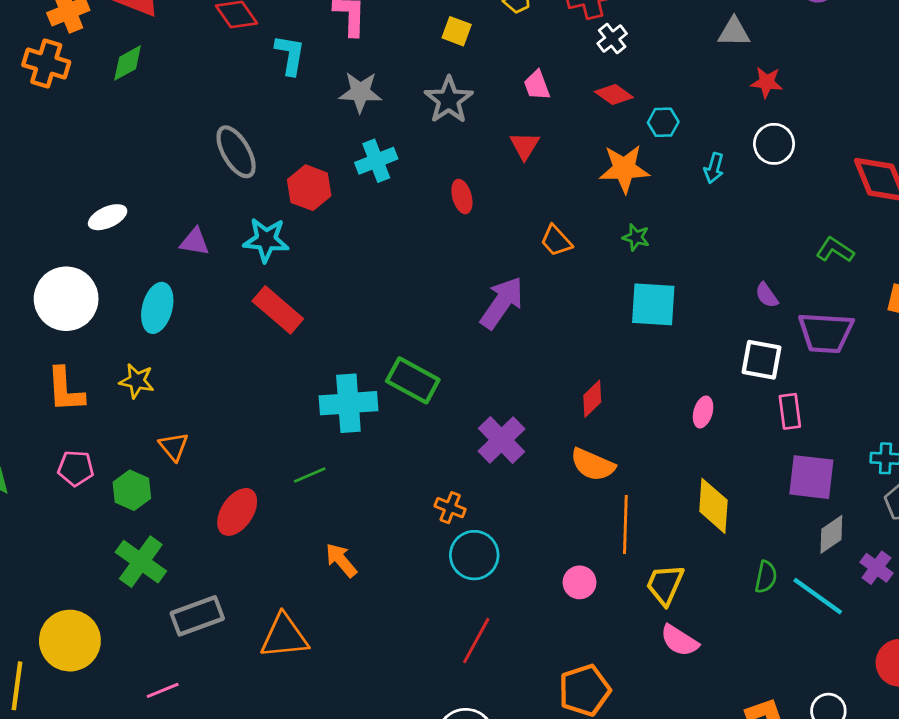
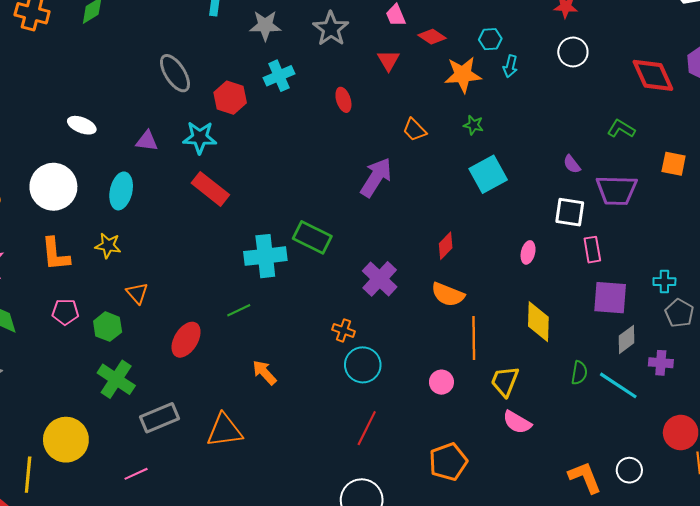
red diamond: (614, 95) -> (432, 37), moved
cyan arrow: (714, 168) -> (510, 66), moved
white ellipse: (108, 217) -> (82, 125), turned 48
cyan square: (653, 304) -> (488, 174), turned -30
purple cross: (876, 568) -> (661, 363), turned -30

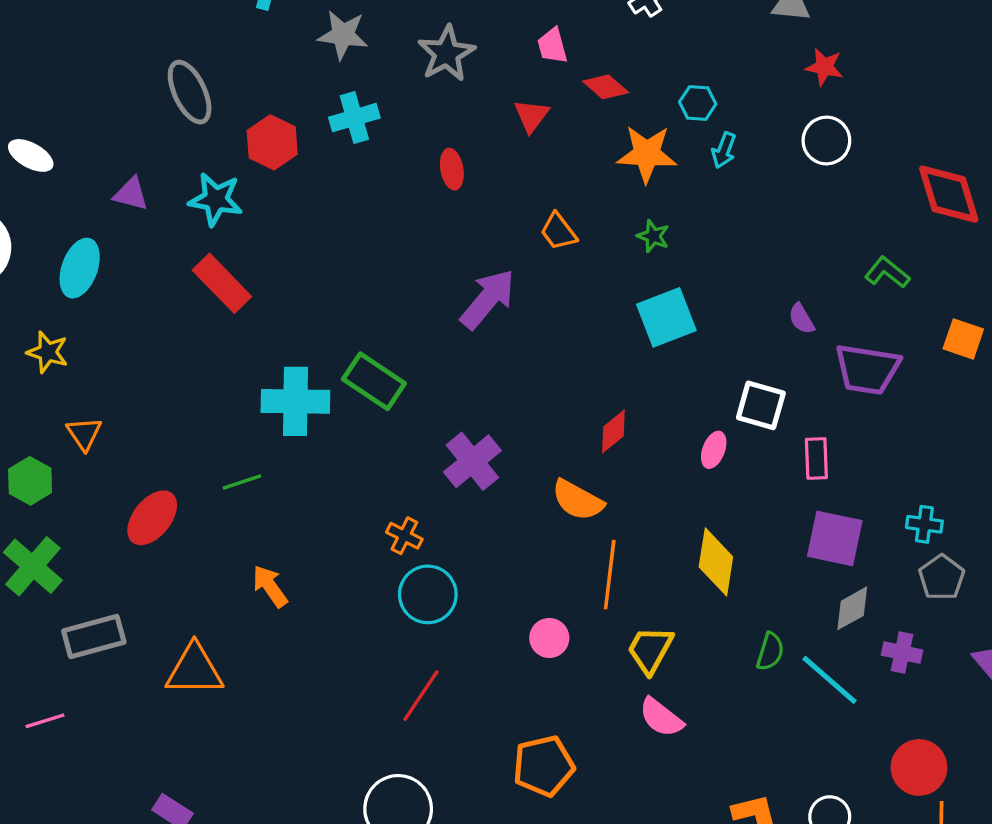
white square: (570, 212) -> (761, 405), moved
red diamond: (446, 246) -> (613, 431), moved

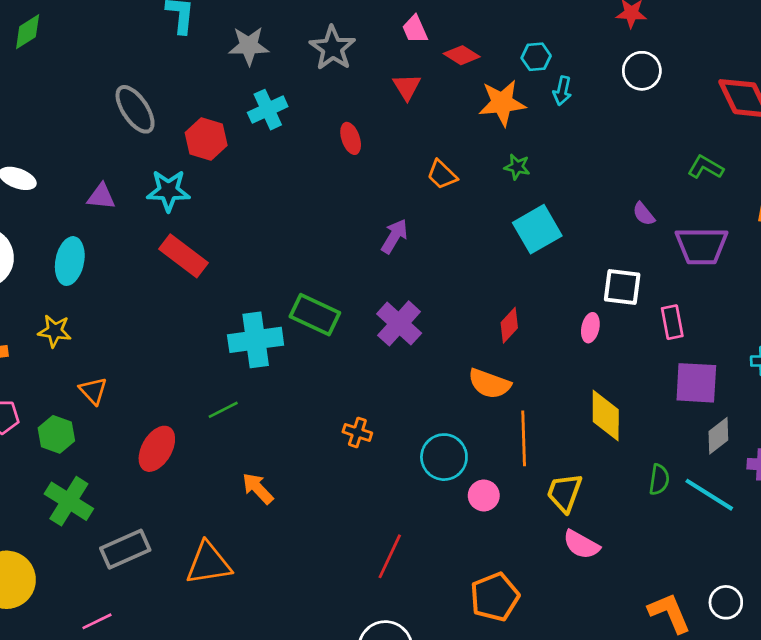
purple arrow: (488, 299) -> (394, 236), size x0.7
purple cross: (472, 461) -> (399, 323), moved
cyan circle: (428, 594) -> (444, 457), moved

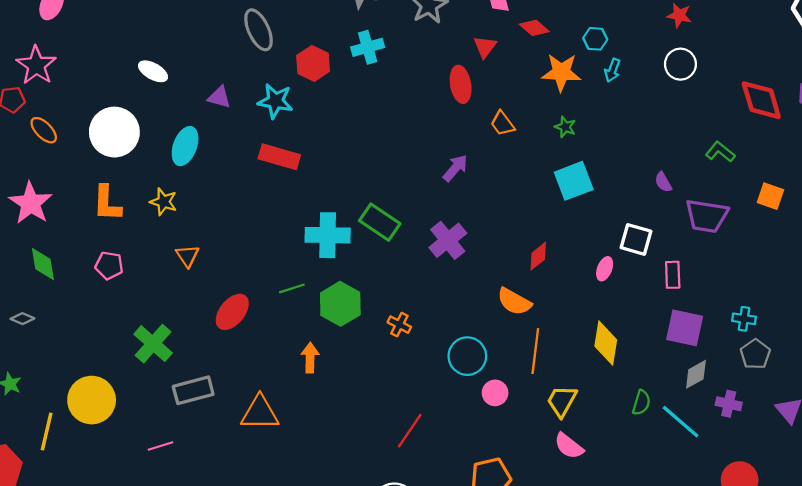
red ellipse: (351, 138) -> (461, 84), moved, size x1.4
red rectangle: (184, 256) -> (279, 157), turned -30
green hexagon: (56, 434) -> (340, 304), moved, size x1.4
orange arrow: (258, 488) -> (310, 358), turned 36

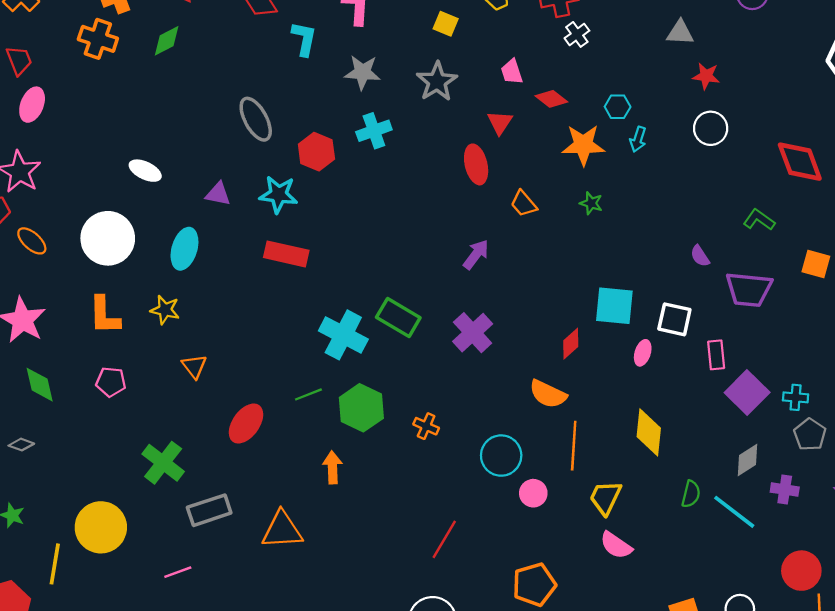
cyan square: (574, 181) -> (614, 306), moved, turned 30
cyan cross: (328, 235) -> (343, 335), turned 30
purple square: (685, 328) -> (747, 392), moved, turned 36

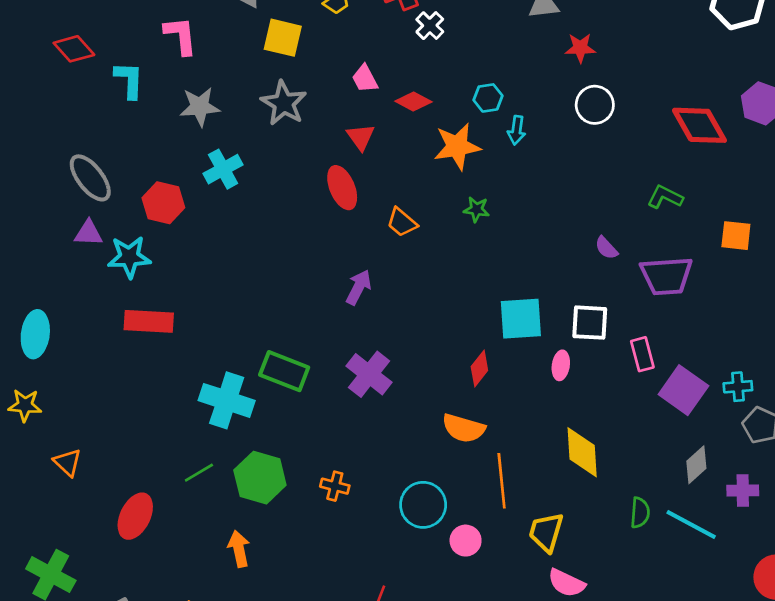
yellow square: (446, 24) -> (283, 38), size x1.4
purple triangle: (218, 194) -> (88, 233), moved

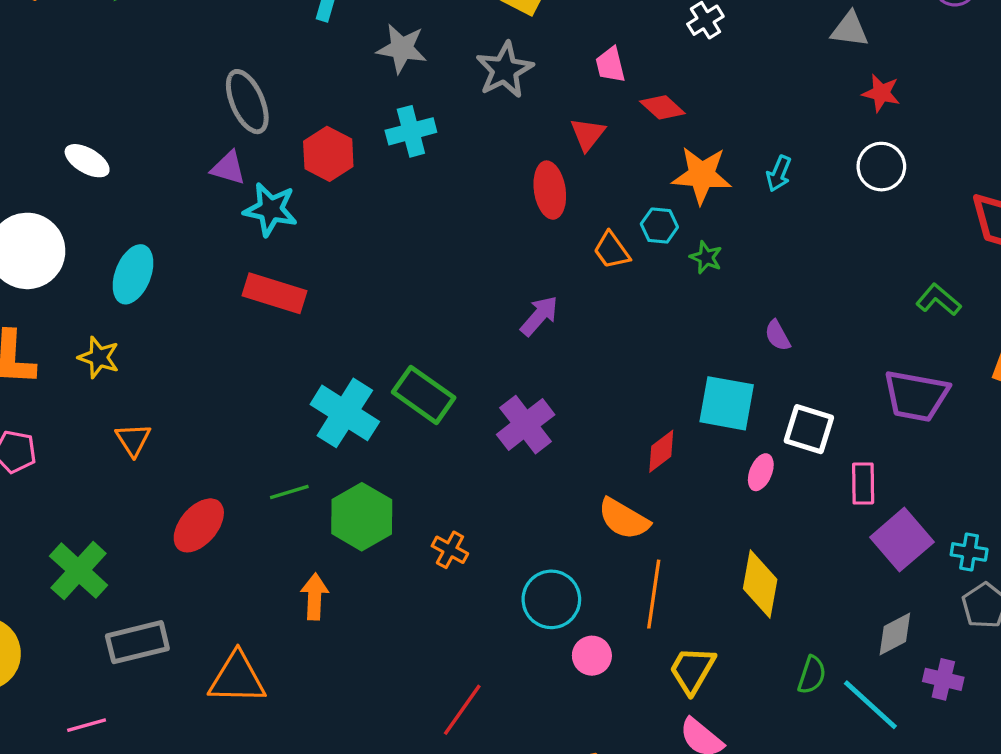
cyan hexagon: (488, 98) -> (659, 226), moved
purple semicircle: (606, 248) -> (778, 335), moved

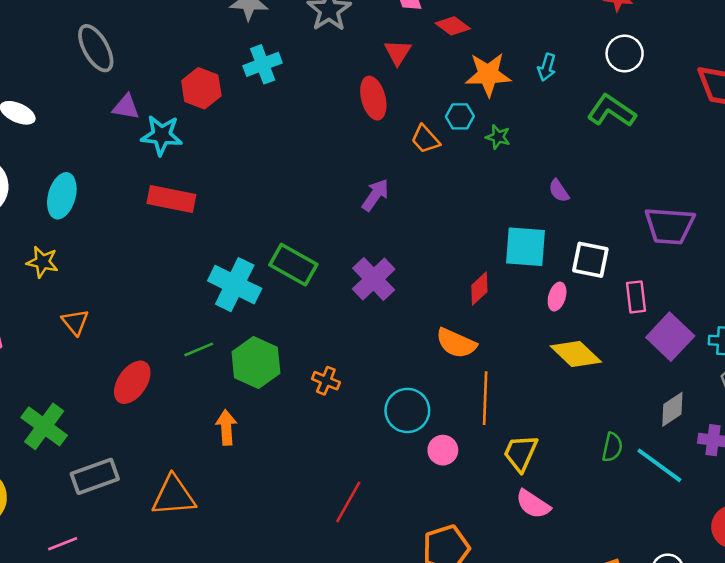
gray ellipse: (247, 102) -> (96, 48), moved
green L-shape: (938, 300) -> (612, 111), moved, size x1.4
yellow diamond: (760, 584) -> (576, 354), moved, turned -51

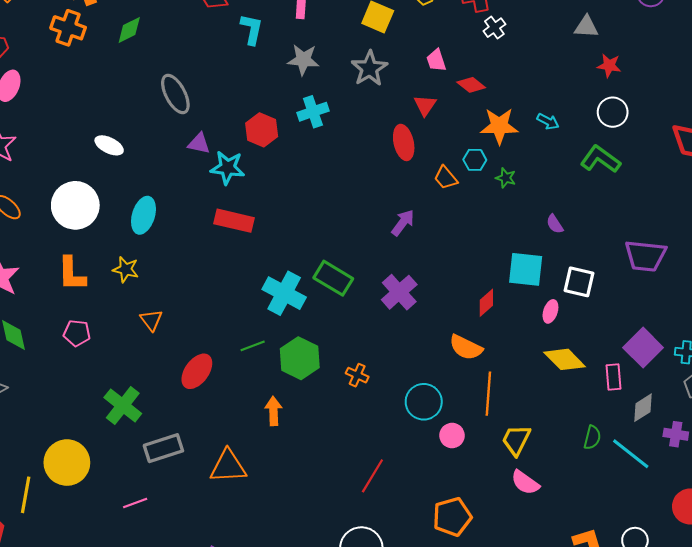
cyan arrow: (547, 67) -> (548, 121), turned -80
pink rectangle: (636, 297) -> (614, 377), moved

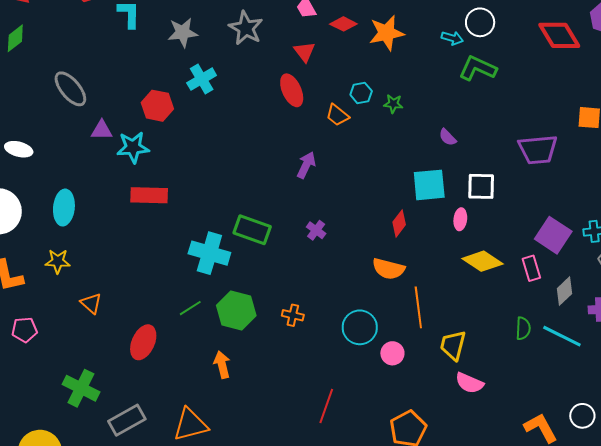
cyan arrow: (548, 121) -> (452, 38), moved
orange star: (499, 126) -> (387, 33), moved
purple cross: (399, 292) -> (316, 230), size x0.6

